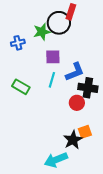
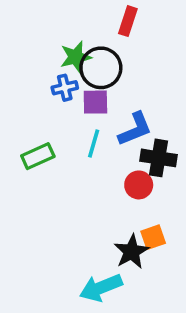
black circle: (59, 23) -> (101, 68), moved
blue cross: (18, 43) -> (65, 88), moved
green rectangle: (21, 87) -> (38, 156), turned -54

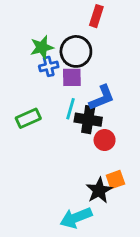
green star: (76, 57) -> (42, 47), moved
black cross: (158, 158) -> (88, 120), moved

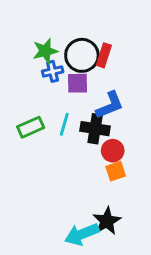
red rectangle: (96, 16) -> (104, 55), moved
cyan line: (70, 109) -> (64, 124), moved
orange square: (115, 180) -> (116, 171), moved
black star: (99, 190) -> (107, 221), moved

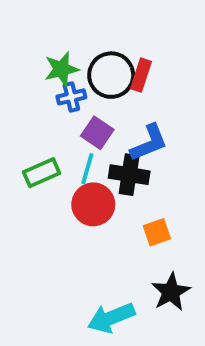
purple square: (77, 83) -> (97, 133), moved, turned 35
red circle: (113, 151) -> (93, 204), moved, size x1.4
black star: (107, 221) -> (171, 292), moved

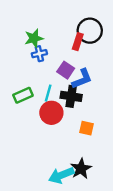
black circle: (111, 75) -> (90, 31), moved
purple square: (97, 133) -> (66, 70), moved
orange square: (157, 232) -> (86, 128), turned 32
black star: (171, 292) -> (81, 169), moved

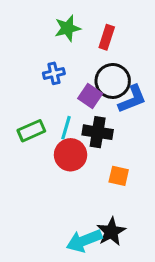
black circle: (90, 31) -> (113, 81), moved
green star: (34, 38) -> (67, 28), moved
red rectangle: (78, 42) -> (107, 37), moved
blue L-shape: (82, 79) -> (132, 99), moved

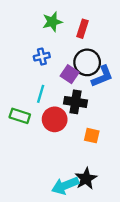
cyan line: (66, 128) -> (41, 94), moved
green rectangle: (31, 131) -> (20, 116), moved, turned 42

